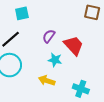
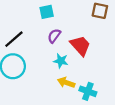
cyan square: (22, 13) -> (47, 12), moved
yellow arrow: (47, 81) -> (66, 83), moved

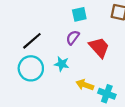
cyan square: (47, 12) -> (79, 14), moved
cyan star: (61, 61) -> (62, 64), moved

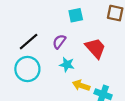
purple semicircle: (73, 38) -> (59, 42), moved
cyan star: (62, 64) -> (67, 65), moved

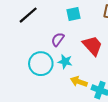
black line: (29, 42) -> (28, 15), moved
cyan circle: (27, 69) -> (41, 64), moved

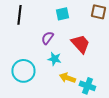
black line: (28, 15) -> (19, 15), turned -42
cyan circle: (41, 64) -> (23, 71), moved

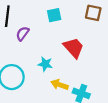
purple semicircle: (47, 38) -> (23, 34), moved

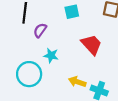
cyan star: (45, 64) -> (51, 55), moved

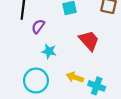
cyan circle: (29, 74) -> (36, 81), moved

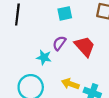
purple semicircle: (38, 26) -> (59, 43), moved

